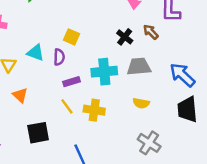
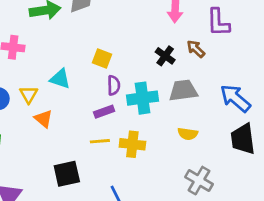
purple semicircle: (59, 57) -> (114, 85), moved
orange triangle: (20, 95) -> (43, 119), moved
yellow line: (67, 106) -> (100, 141), turned -56

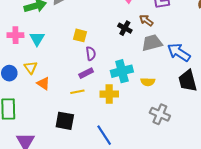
cyan triangle: (60, 79) -> (37, 39), moved, turned 49
gray trapezoid: (183, 90) -> (152, 43), moved
cyan cross: (143, 98) -> (122, 71), moved
yellow line: (100, 141) -> (77, 92), moved
black square: (67, 174) -> (65, 121), turned 30

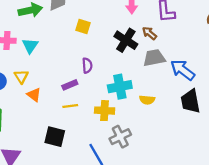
black cross: (125, 28) -> (126, 40), size x1.5
yellow square: (80, 35) -> (83, 26), moved
purple rectangle: (86, 73) -> (70, 85), moved
gray cross: (160, 114) -> (120, 137), moved, turned 36

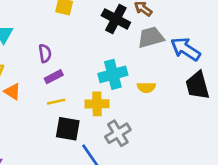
purple semicircle: (87, 65) -> (45, 53), moved
black square: (55, 137) -> (68, 129), moved

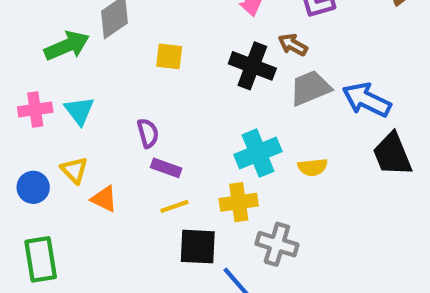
purple rectangle: (54, 77) -> (166, 168), turned 54
gray cross: (118, 133) -> (277, 244), turned -35

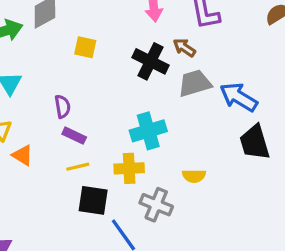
yellow semicircle: (313, 167) -> (194, 176), moved

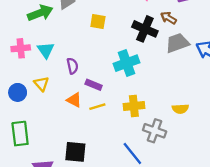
purple semicircle: (62, 107) -> (72, 66), moved
cyan cross: (148, 131) -> (127, 63), moved
orange triangle: (23, 155) -> (74, 100), moved
black square: (93, 200) -> (75, 152), moved

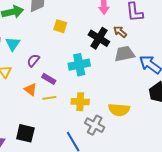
purple semicircle: (72, 66) -> (33, 60), turned -136
yellow semicircle: (180, 109) -> (119, 110), size x1.5

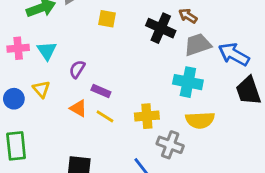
cyan cross: (79, 65) -> (188, 82), moved, turned 30
yellow line: (49, 98) -> (105, 116), turned 48

